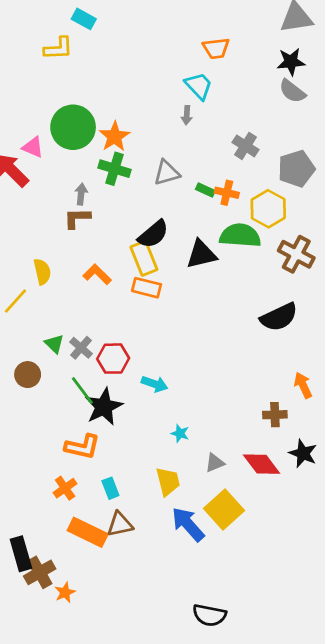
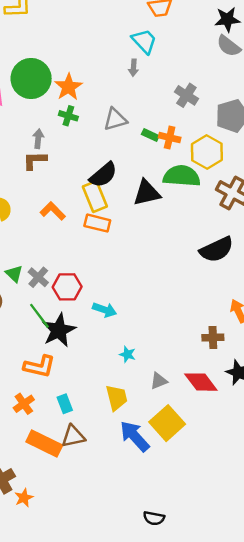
green cross: (114, 169) -> (68, 116), size x0.7
black semicircle: (209, 615) -> (154, 518), size x0.7

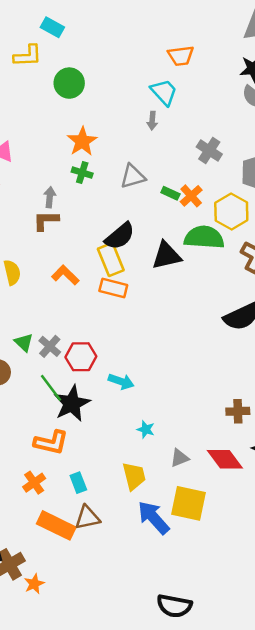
green circle: (31, 78) -> (69, 83), moved, size x0.7
orange cross: (170, 138) -> (191, 196), turned 35
yellow square: (167, 423) -> (189, 503), turned -36
black semicircle: (154, 518) -> (174, 606), size x1.5

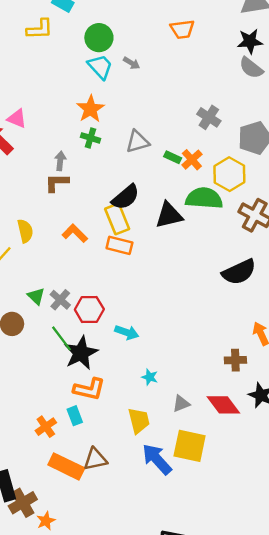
green circle: (69, 83) -> (99, 38), moved
cyan trapezoid: (164, 92) -> (100, 67), moved
gray arrow: (152, 121) -> (132, 63), moved, turned -63
orange L-shape: (51, 442) -> (89, 389), moved
cyan rectangle: (78, 483) -> (75, 416), moved

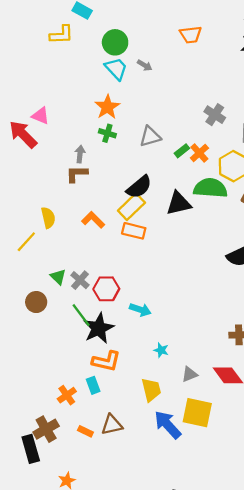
green rectangle: (173, 157) -> (182, 151), turned -64
yellow rectangle: (117, 219) -> (131, 207), turned 68
orange rectangle: (66, 466) -> (85, 431), size x0.5
brown cross: (23, 503) -> (46, 429), moved

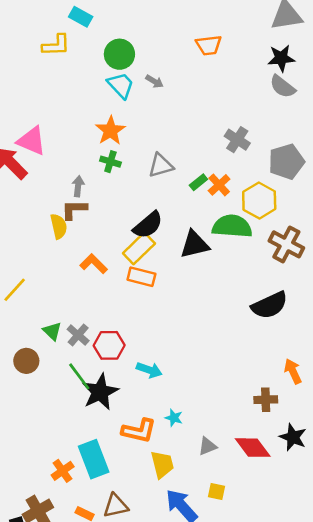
pink triangle: (41, 116) -> (31, 141), size x1.4
yellow semicircle: (48, 218) -> (59, 226), moved
orange L-shape: (106, 361) -> (139, 431), moved
cyan rectangle: (93, 385) -> (94, 459), size x1.8
yellow square: (197, 413) -> (217, 492), size x0.5

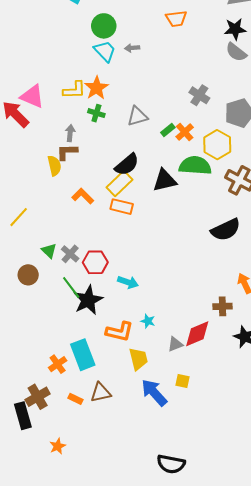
yellow L-shape: (56, 45) -> (74, 90), moved
gray arrow: (154, 81) -> (132, 48), turned 144
red diamond: (253, 448) -> (197, 334), moved, turned -76

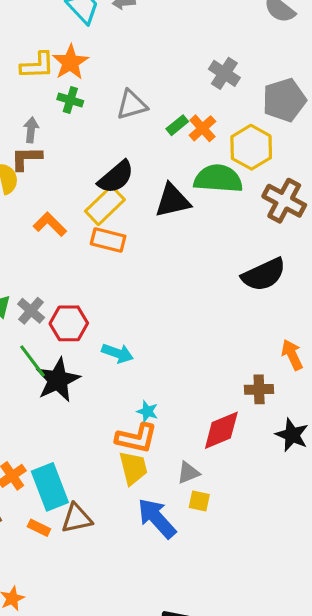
orange L-shape: (120, 332) -> (136, 438), moved
gray triangle: (175, 344) -> (188, 473), moved
cyan rectangle: (83, 355) -> (50, 487), moved

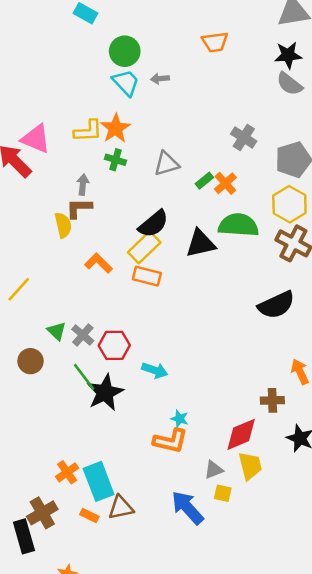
yellow hexagon: (251, 147) -> (289, 204), moved
yellow trapezoid: (133, 468) -> (250, 466), moved

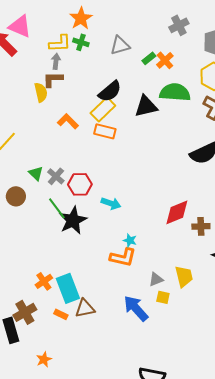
yellow L-shape: (88, 131) -> (60, 43), moved
gray cross: (244, 138) -> (179, 25), turned 30
red diamond: (241, 434) -> (177, 212), moved

